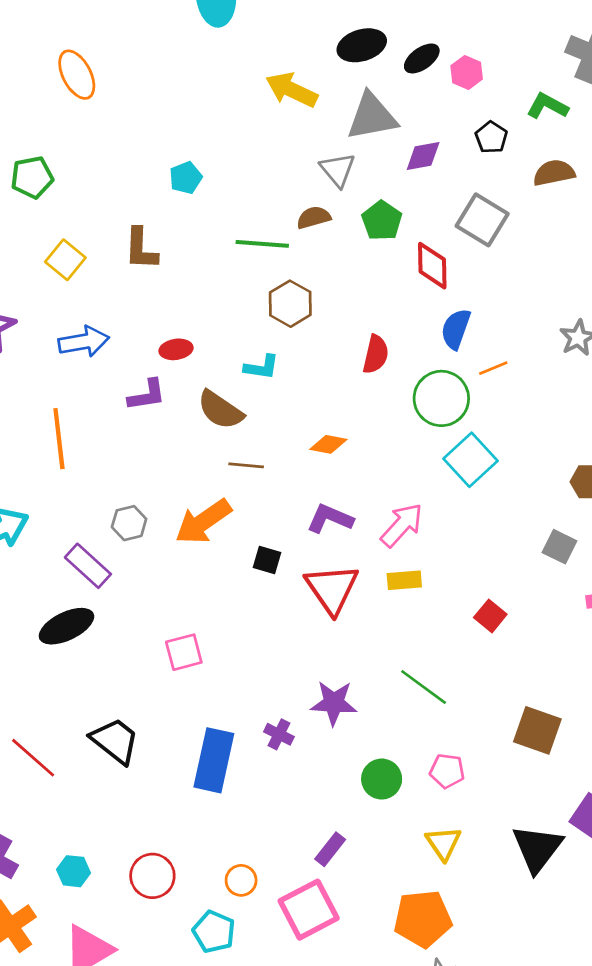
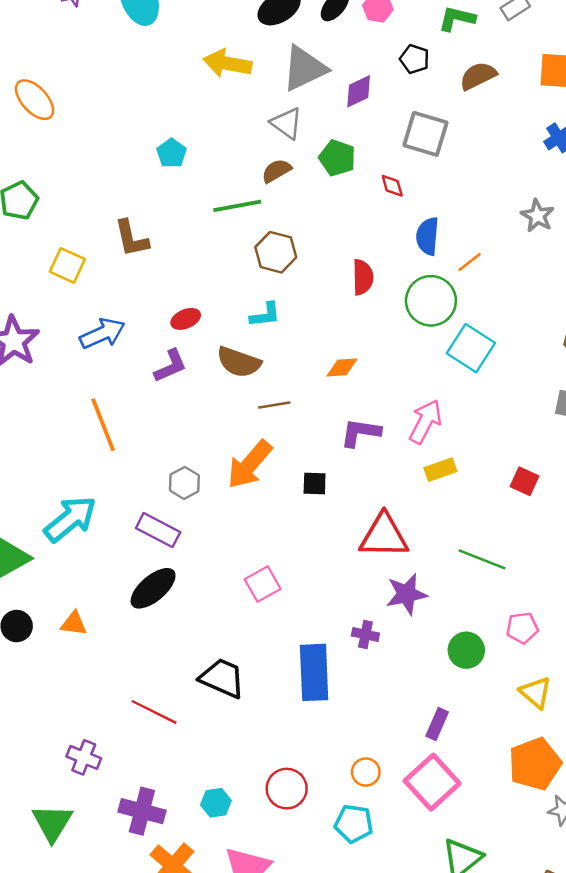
cyan pentagon: (186, 178) -> (172, 153), moved
red diamond: (432, 266) -> (392, 186), size x0.6
red triangle: (332, 589) -> (384, 536), moved, turned -40

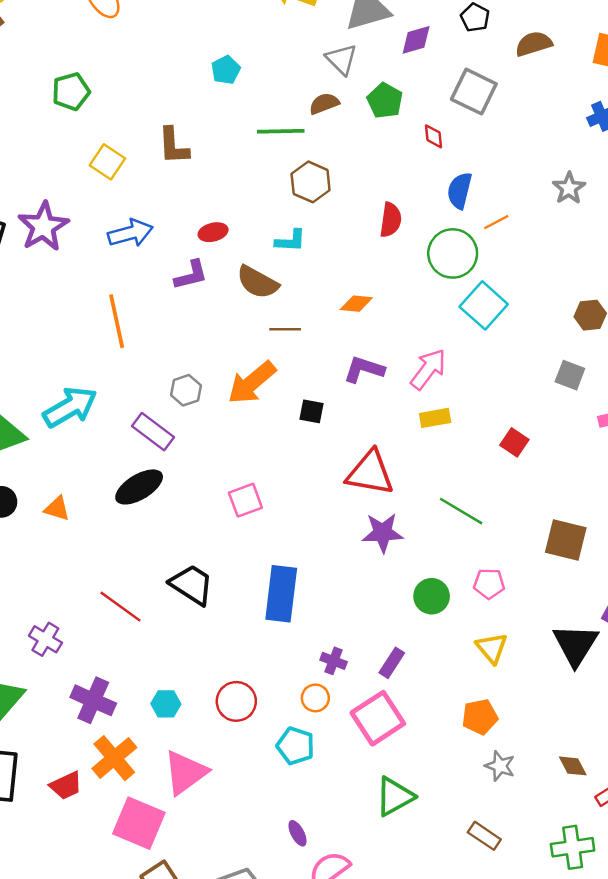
purple cross: (365, 635) -> (334, 661), moved
orange pentagon: (535, 764) -> (480, 717), size x0.7

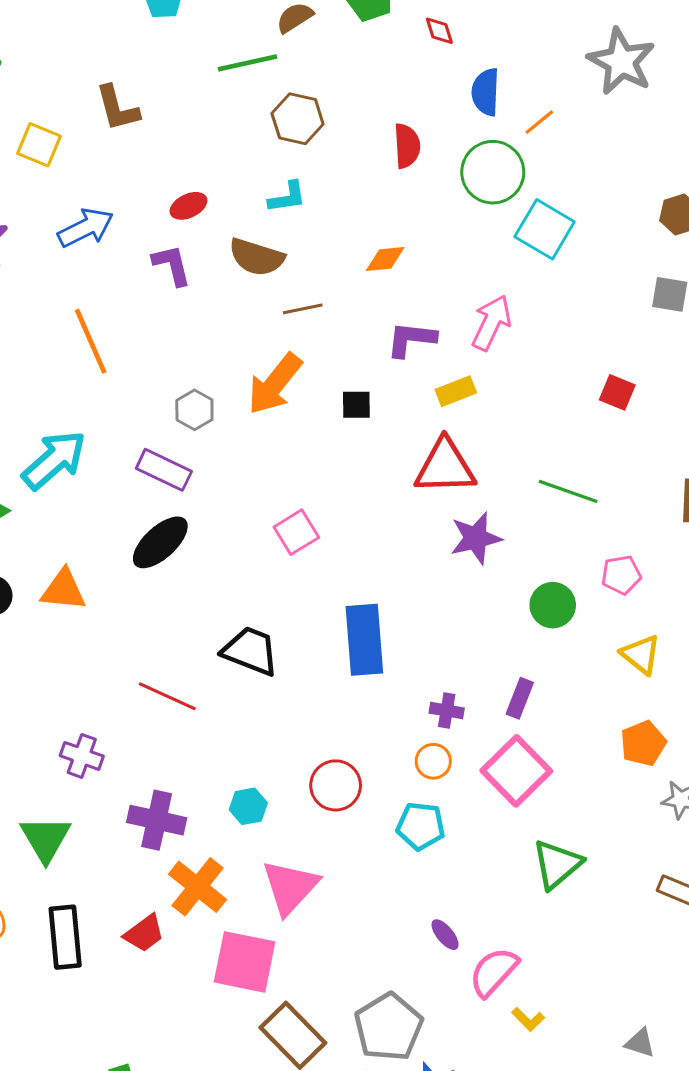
gray star: (569, 188) -> (621, 61), size x1.6
purple L-shape: (191, 275) -> (172, 265), turned -78
yellow rectangle: (435, 418) -> (456, 391), moved
orange triangle: (57, 509) -> (63, 590), size x1.4

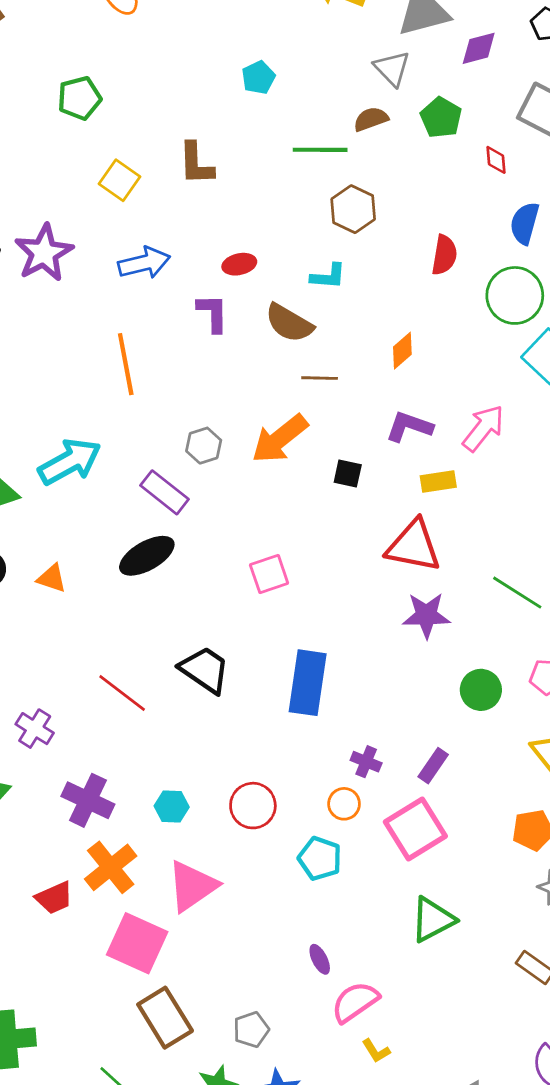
orange diamond: (385, 259) -> (402, 351), turned -48
orange triangle: (63, 590) -> (52, 578), size x0.7
gray pentagon: (389, 1027) -> (251, 1030), size x0.6

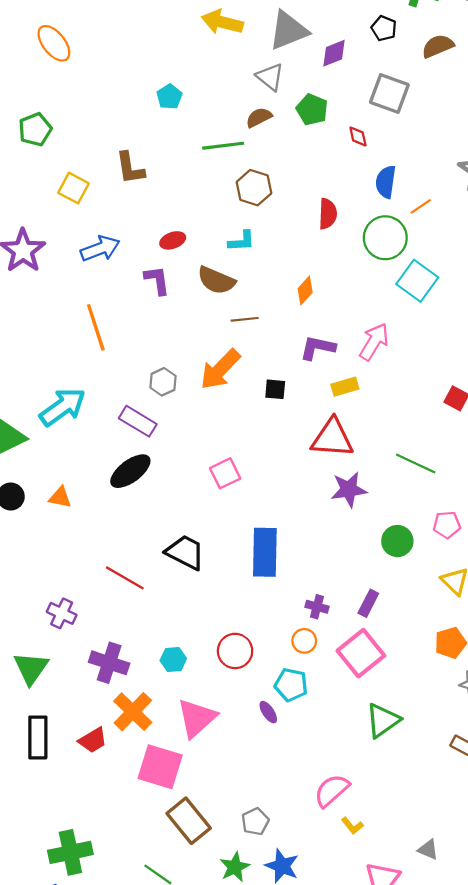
purple ellipse: (320, 959) -> (268, 712), moved

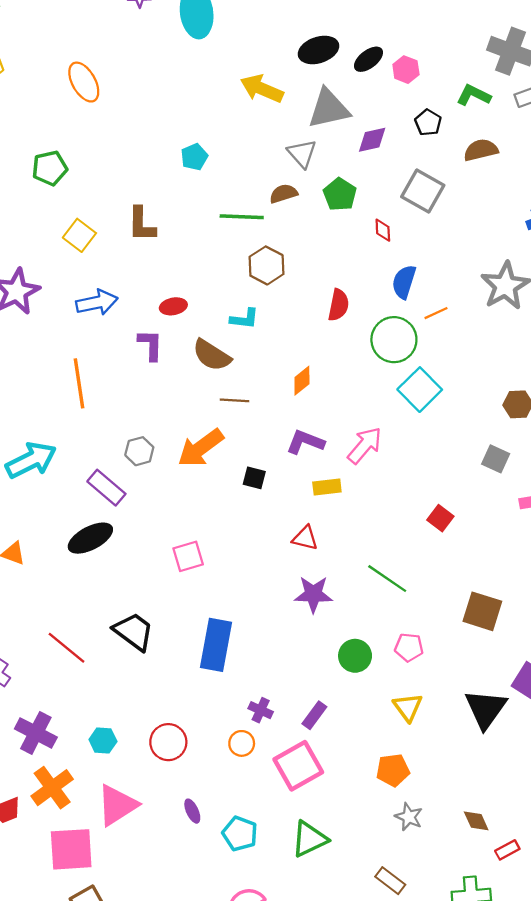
red triangle: (332, 438) -> (305, 538), size x0.6
cyan pentagon: (291, 685) -> (240, 834), moved
pink square: (160, 767) -> (71, 849), turned -30

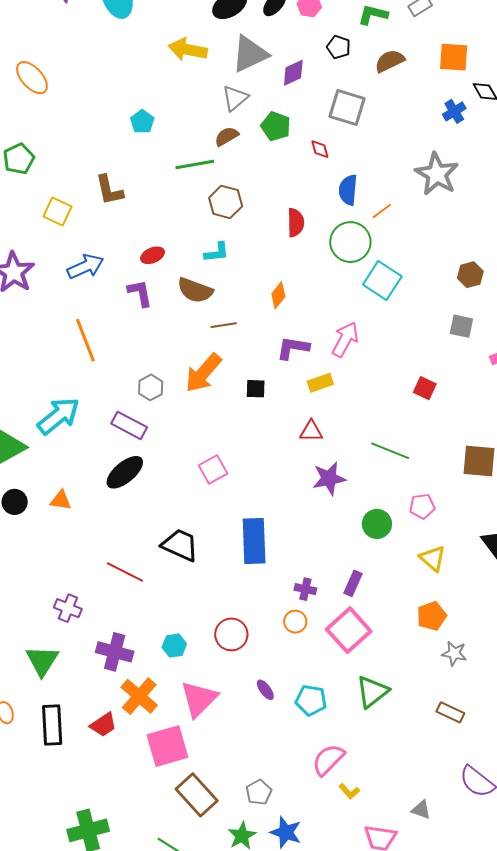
gray triangle: (302, 154) -> (235, 98), turned 44

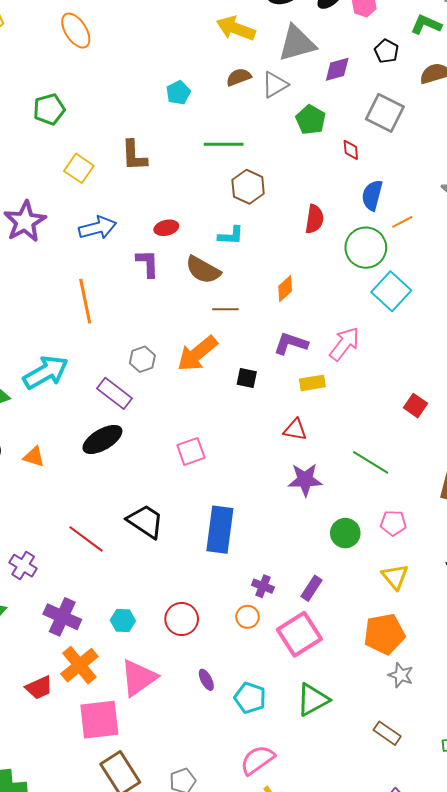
brown semicircle: (227, 136) -> (239, 77), moved
orange pentagon: (432, 616) -> (384, 634), size x1.4

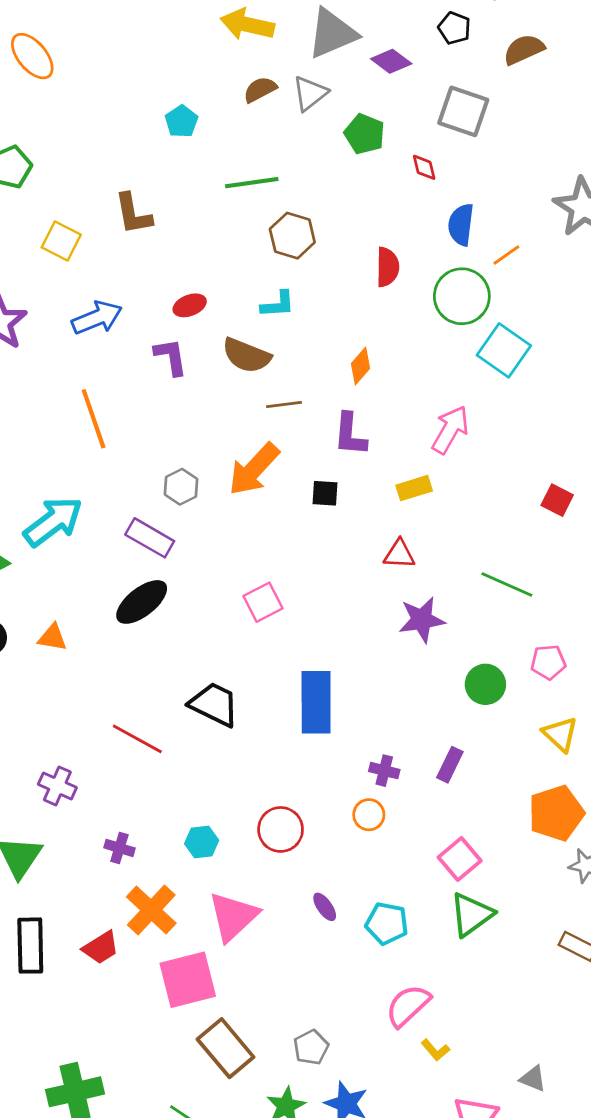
purple diamond: (337, 69) -> (391, 61), turned 60
purple L-shape: (291, 343) -> (350, 434), moved, turned -96
purple cross: (62, 617) -> (119, 848), size x0.6
pink square: (299, 634) -> (460, 859), moved, size x0.7

